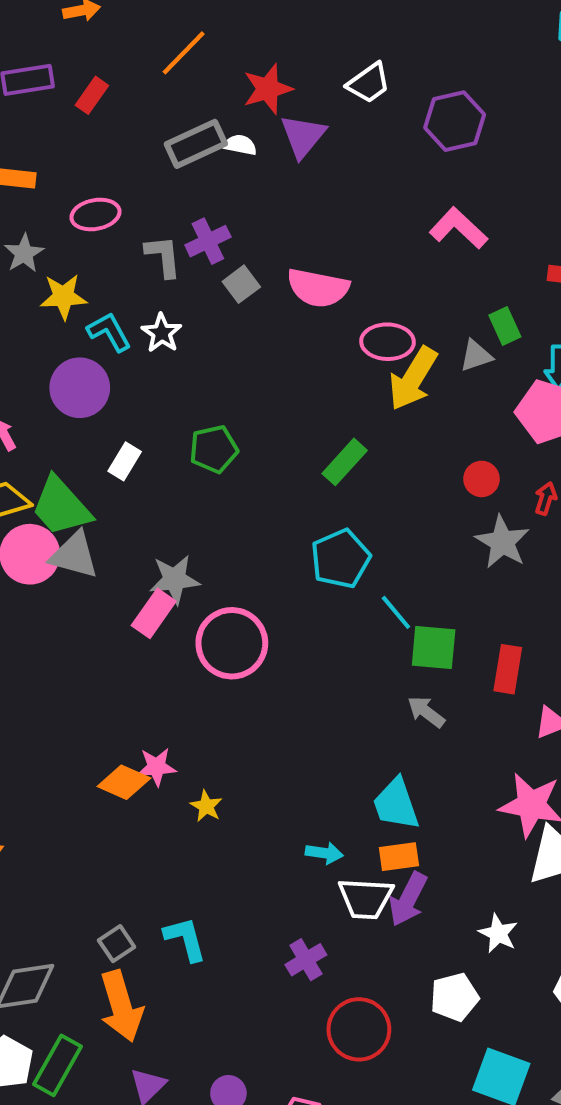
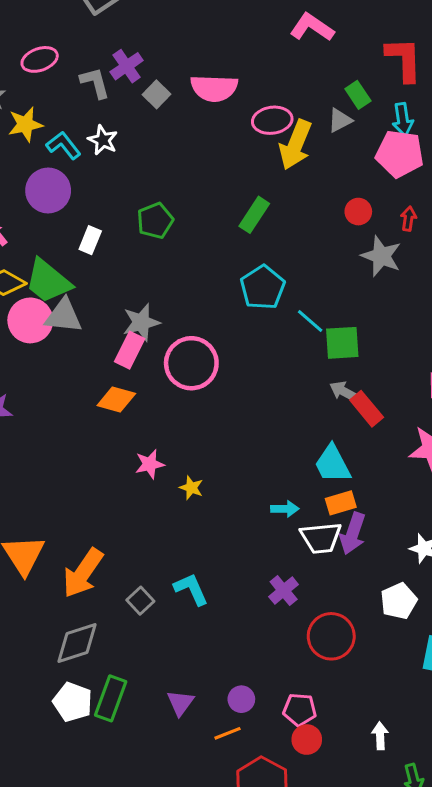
red rectangle: (508, 669) -> (367, 409), moved, turned -40
orange diamond: (124, 782) -> (116, 399), moved
orange arrow: (121, 1006) -> (83, 573), moved, turned 60

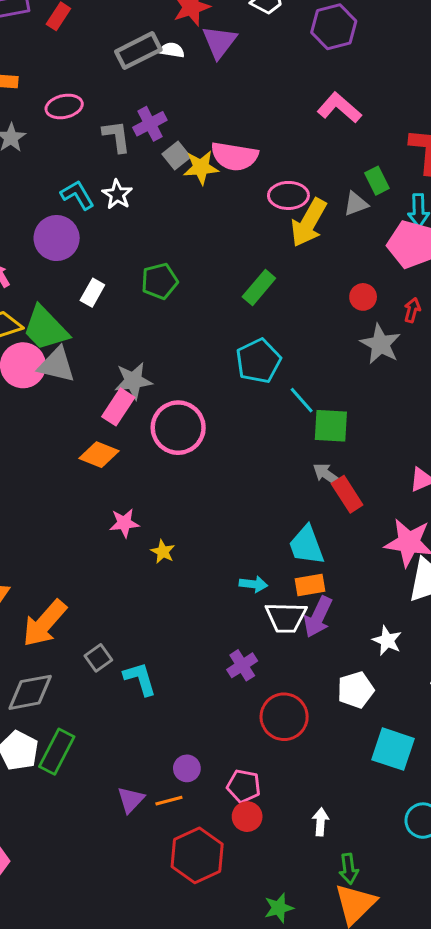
yellow star: (25, 124) -> (201, 167), moved
cyan L-shape: (191, 589) -> (140, 679), moved
purple triangle: (180, 703) -> (131, 800), moved

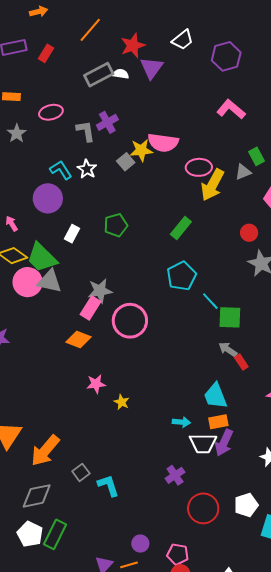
gray square: (176, 156) -> (126, 162), moved
red rectangle: (347, 494) -> (241, 362), size x0.7
white pentagon: (356, 690) -> (246, 505), moved

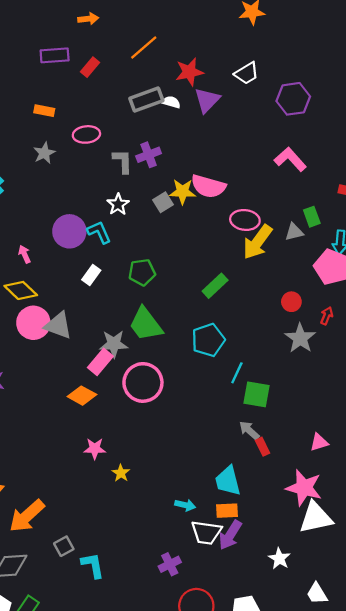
cyan L-shape: (61, 170) -> (99, 232), moved
green trapezoid: (42, 258) -> (146, 324), moved
cyan line: (210, 301) -> (237, 373), turned 60

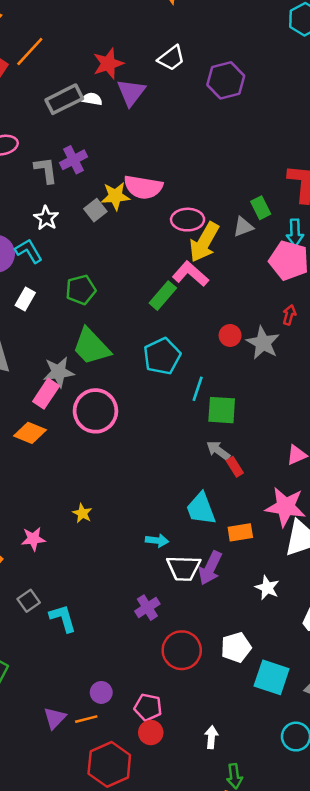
orange line: (144, 48) -> (30, 51), moved
pink L-shape: (290, 159) -> (190, 274), moved
red circle: (291, 302) -> (230, 335), moved
pink star: (95, 449) -> (33, 539), moved
orange rectangle: (227, 511) -> (240, 532), moved

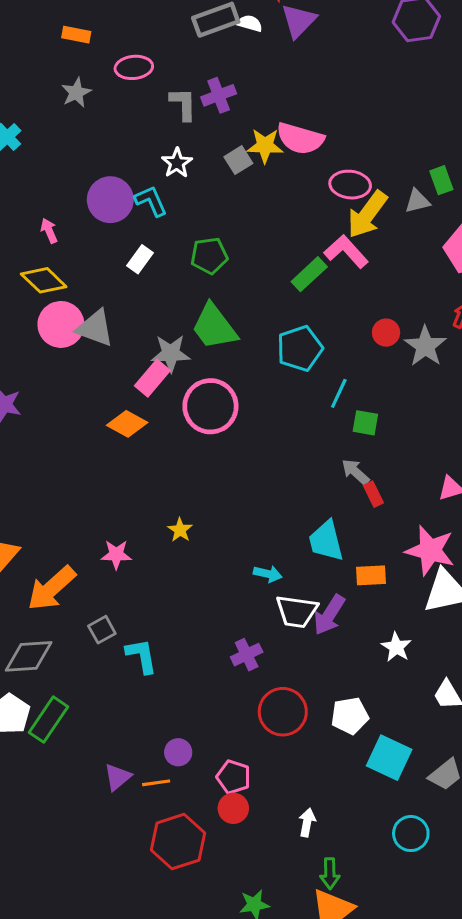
green square: (222, 410) -> (365, 423), size x0.7

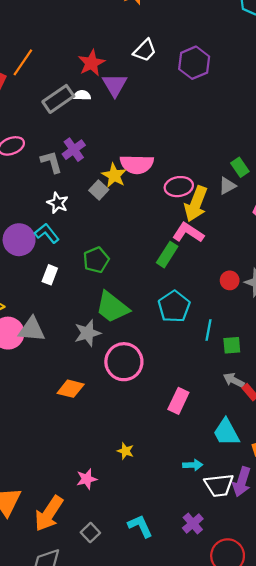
yellow star: (265, 146) -> (114, 175), turned -30
pink rectangle: (152, 378) -> (178, 401), moved
cyan L-shape: (141, 656) -> (140, 526), moved

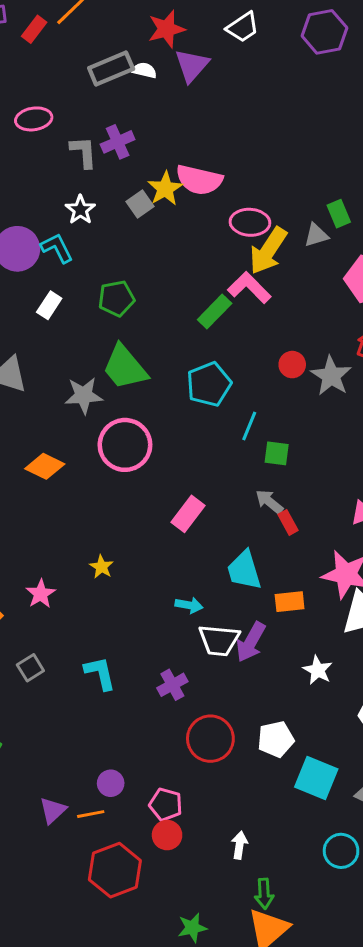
purple hexagon: (194, 63) -> (324, 32), moved
pink star: (87, 479) -> (41, 594), turned -30

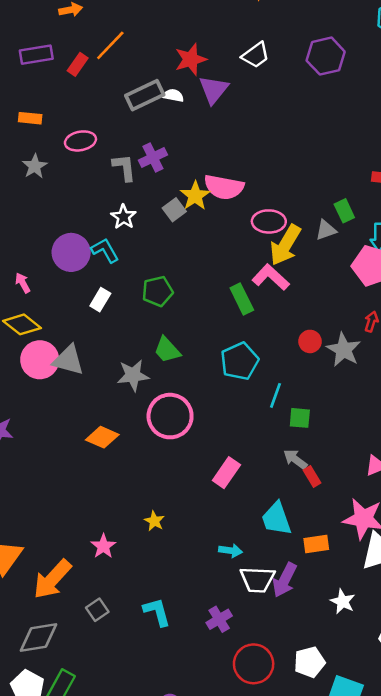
green rectangle: (215, 312) -> (242, 299), turned -68
green trapezoid: (125, 367) -> (167, 350), size x0.7

